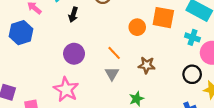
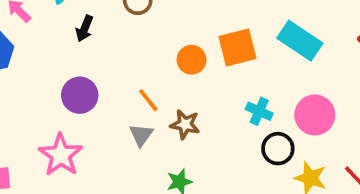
orange square: (163, 18) -> (238, 47), turned -30
cyan cross: (192, 37) -> (259, 111), moved
brown star: (147, 65) -> (185, 124), moved

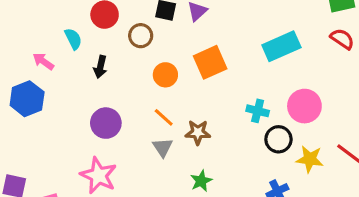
cyan rectangle: (300, 41) -> (281, 46), turned -48
orange square: (238, 47) -> (210, 62), moved
orange circle: (192, 60) -> (165, 75), moved

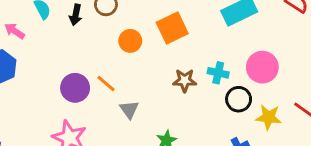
black arrow: (100, 67) -> (76, 15), moved
orange line: (164, 117) -> (106, 83), moved
brown star: (198, 132) -> (185, 80), moved

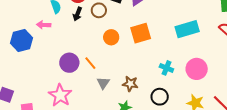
pink arrow: (15, 31) -> (44, 25), moved, turned -40
brown star: (185, 80) -> (130, 84), moved
black circle: (239, 99) -> (160, 97), moved

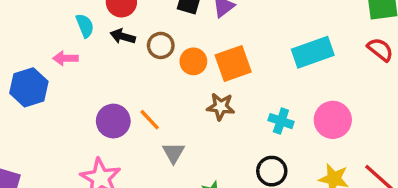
brown circle: (99, 10) -> (161, 45), moved
black arrow: (78, 14) -> (123, 36), turned 88
orange circle: (111, 37) -> (193, 61), moved
brown star: (130, 84) -> (221, 107), moved

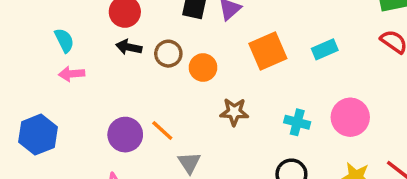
cyan semicircle: (85, 26) -> (64, 40), moved
cyan rectangle: (313, 52) -> (325, 49), size x0.6
orange square: (233, 64) -> (268, 51), moved
blue hexagon: (29, 87) -> (38, 135), moved

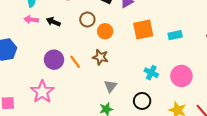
black arrow: (129, 47) -> (53, 22), moved
brown star: (234, 112) -> (100, 57), moved
gray triangle: (189, 163) -> (110, 86), moved

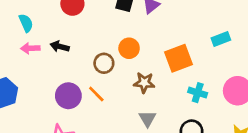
brown circle: (87, 19) -> (104, 63), moved
orange square: (143, 30) -> (179, 58), moved
brown star: (100, 57) -> (144, 83), moved

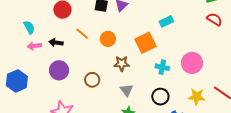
cyan rectangle: (221, 39) -> (166, 21), moved
brown circle: (104, 63) -> (92, 80), moved
orange line: (96, 94) -> (82, 34), moved
purple circle: (68, 96) -> (59, 70), moved

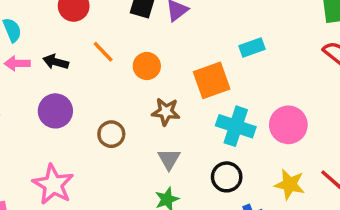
cyan cross: (162, 67) -> (236, 126), size x1.5

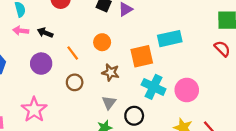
cyan rectangle: (252, 47) -> (170, 39), size x1.5
orange line: (103, 52) -> (73, 53), moved
black circle: (227, 177) -> (134, 116), moved

